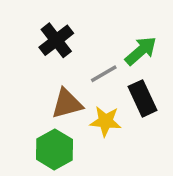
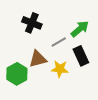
black cross: (56, 40) -> (32, 23), turned -30
green hexagon: (54, 149) -> (17, 74), moved

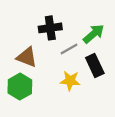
black cross: (32, 23) -> (50, 28), moved, turned -30
brown triangle: (38, 59) -> (27, 57), moved, turned 36

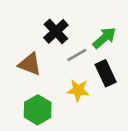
black cross: (50, 28) -> (56, 31), turned -35
green hexagon: (20, 87) -> (38, 110), moved

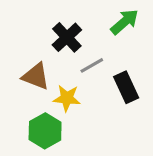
green arrow: (104, 38) -> (125, 22), moved
yellow star: (78, 90) -> (67, 98), moved

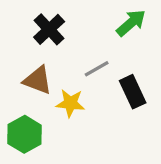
black cross: (67, 37) -> (49, 29), moved
green hexagon: (45, 131) -> (24, 134), moved

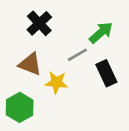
green arrow: (131, 23) -> (101, 33), moved

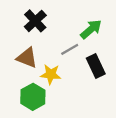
green hexagon: (20, 107) -> (33, 97), moved

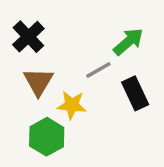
black cross: (35, 21) -> (28, 37), moved
brown triangle: (27, 58) -> (38, 82), turned 40

